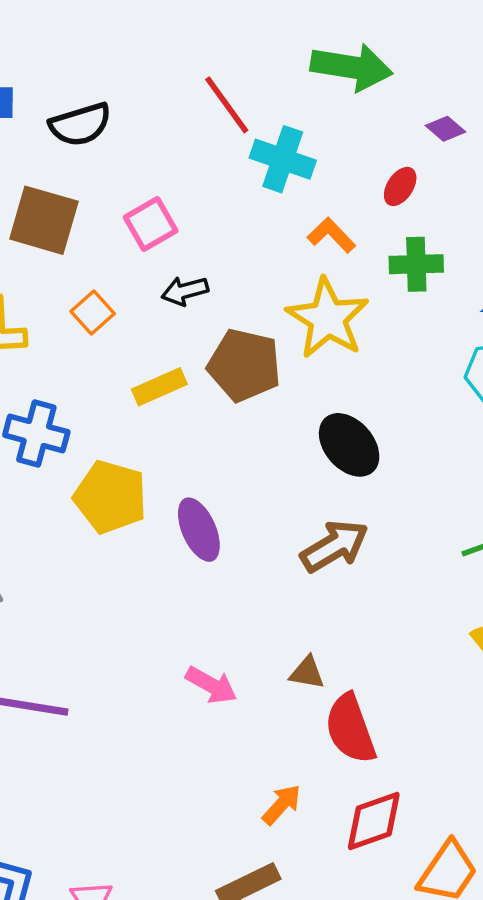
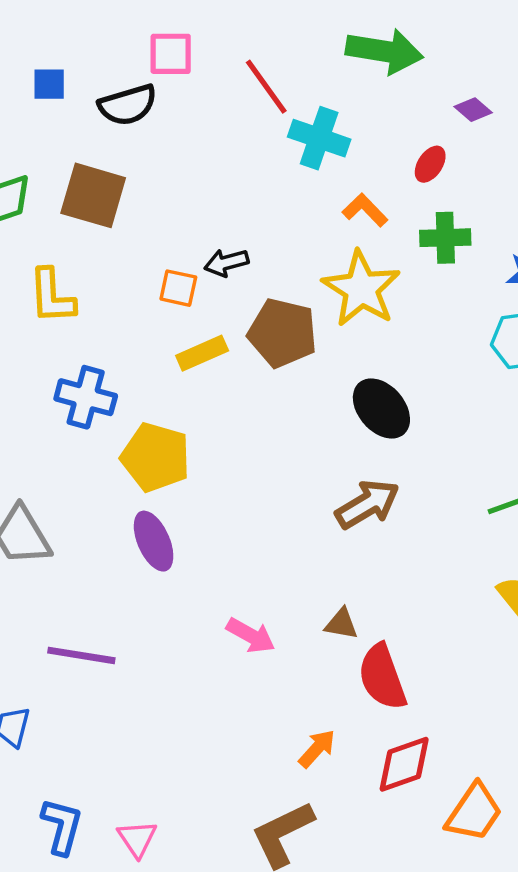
pink square: (151, 224) -> (171, 54), moved, turned 30
orange square: (93, 312) -> (178, 288), moved, turned -36
purple ellipse: (199, 530) -> (154, 541), moved

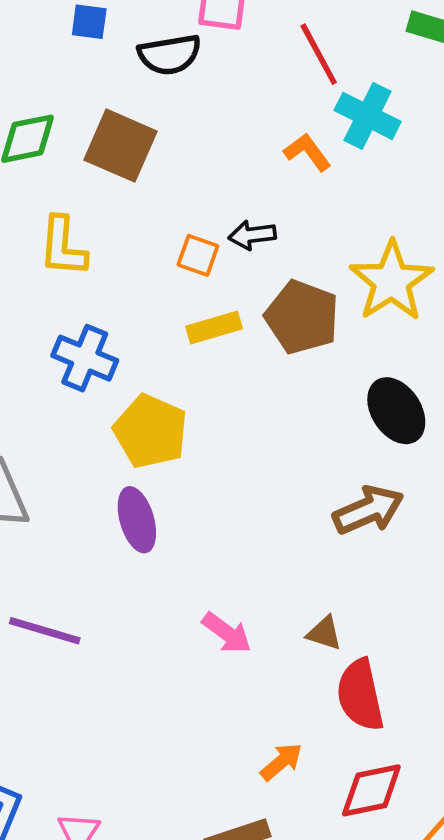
orange L-shape: (365, 210) -> (307, 152), moved

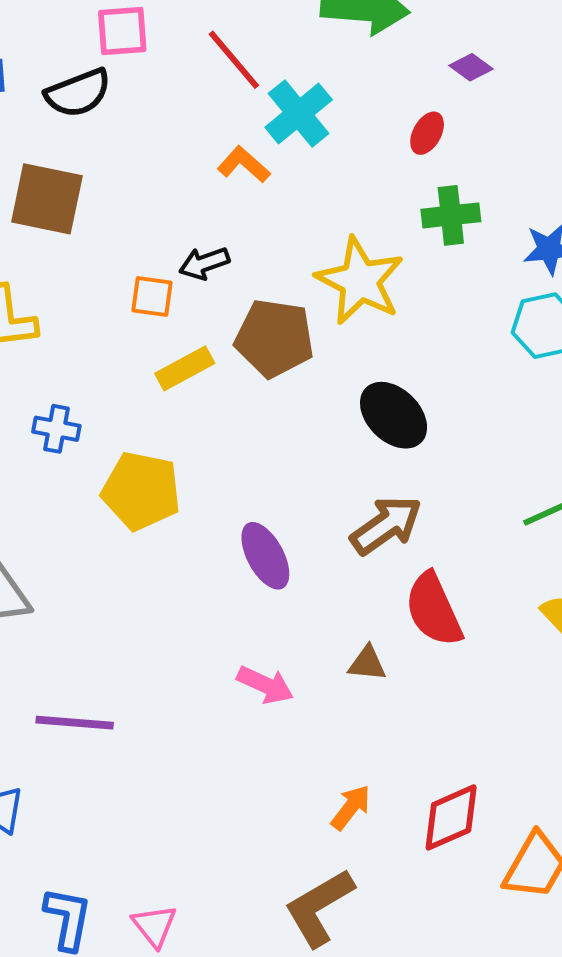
cyan cross: (368, 116) -> (299, 114), turned 36
blue cross: (85, 358) -> (56, 429), size x0.7
purple ellipse: (137, 520) -> (265, 556), moved
red semicircle: (360, 695) -> (434, 610), moved

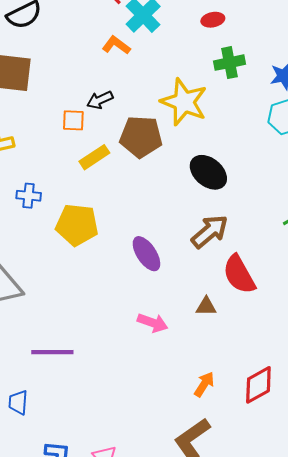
red ellipse: (427, 133) -> (213, 20), turned 55

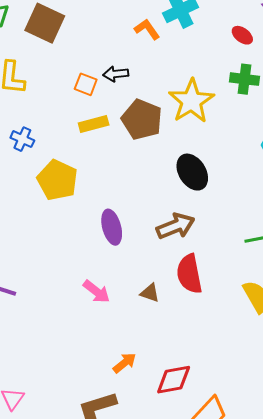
red ellipse: (213, 20) -> (242, 35), turned 30

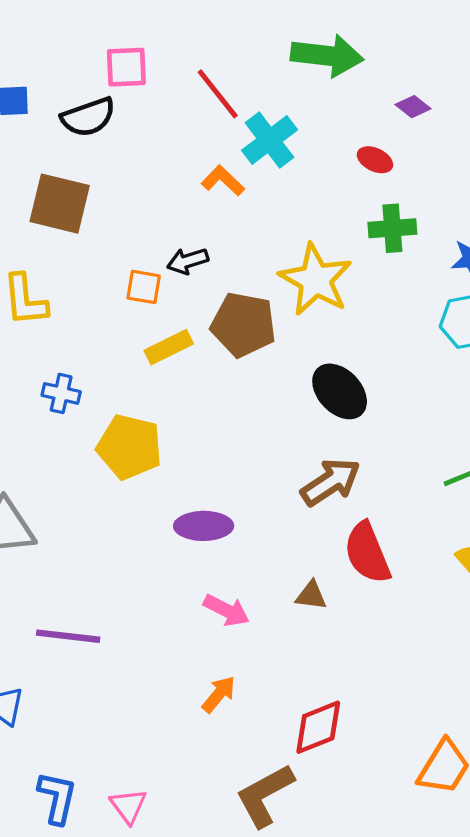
purple ellipse: (112, 227) -> (204, 526), moved, turned -64
orange arrow: (125, 363) -> (219, 694), moved
red diamond: (174, 380) -> (318, 727), moved

